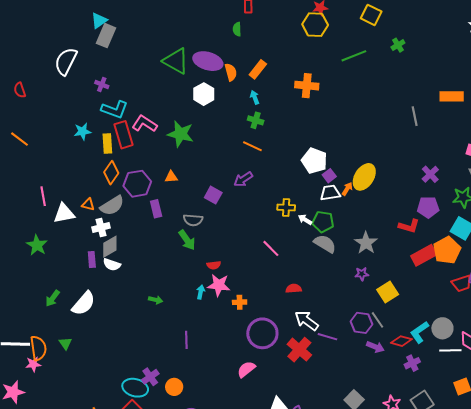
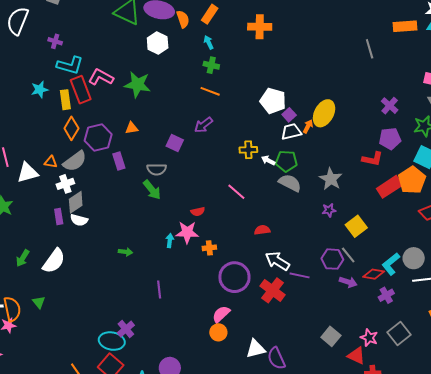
red semicircle: (214, 265) -> (198, 212), moved
orange circle: (174, 387) -> (218, 332), moved

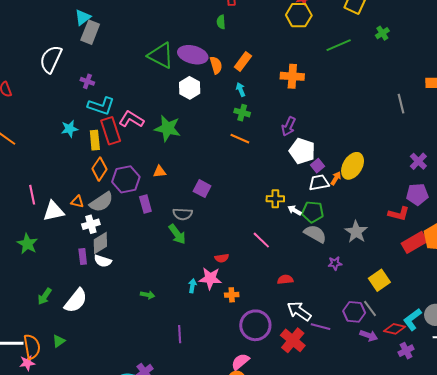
purple arrow: (204, 125) -> (289, 126), moved, turned -30
purple star: (329, 210) -> (335, 263), moved
green triangle: (39, 302) -> (59, 341), turned 32

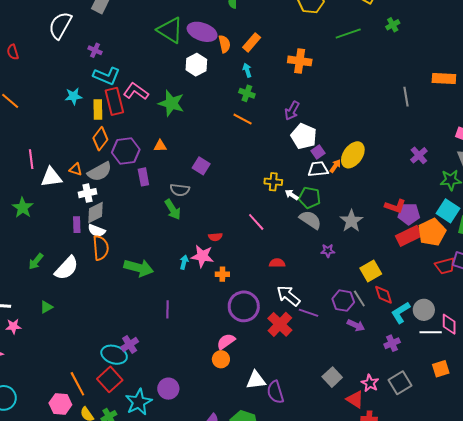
purple pentagon: (417, 194) -> (409, 214), moved
green arrow: (148, 295) -> (139, 268), size x2.0
red diamond: (395, 329) -> (384, 295), moved, turned 55
orange semicircle: (32, 347) -> (101, 248), moved

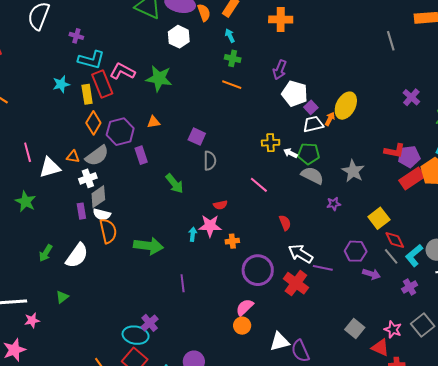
gray semicircle: (180, 190) -> (210, 161), moved, turned -90
red semicircle: (277, 263) -> (285, 223), turned 77
gray line: (359, 298) -> (391, 256), moved

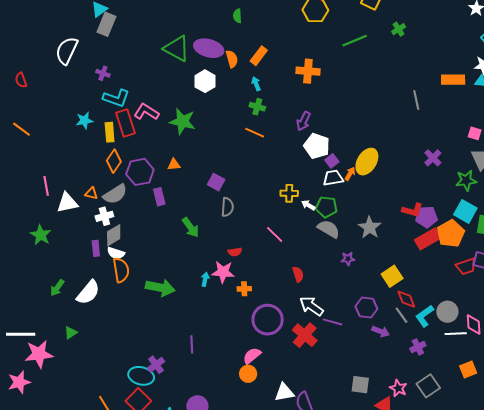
purple line: (183, 283) -> (192, 344), moved
pink star: (32, 320) -> (39, 354), size x1.8
gray square: (355, 329) -> (360, 385), turned -36

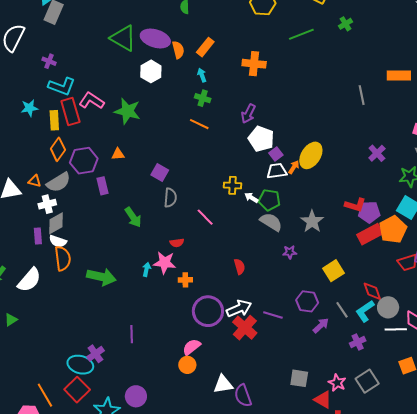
pink line: (275, 234) -> (205, 217), moved
red diamond: (406, 299) -> (372, 291), moved
white arrow: (311, 306) -> (239, 309), moved, turned 120
purple arrow: (381, 331) -> (321, 326), turned -66

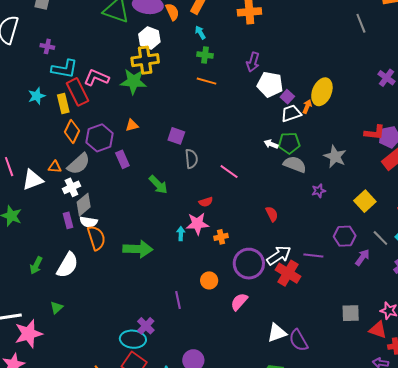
yellow cross: (233, 185) -> (145, 60), moved, size x1.5
orange circle: (187, 365) -> (209, 280), moved

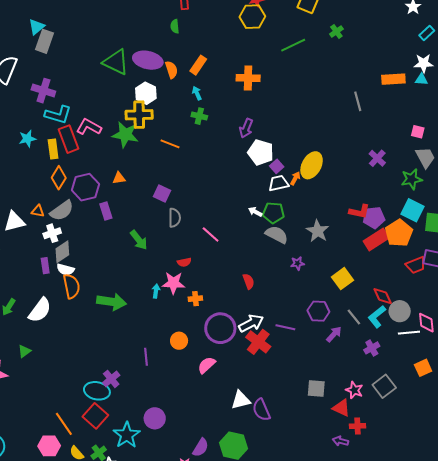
purple cross: (47, 46) -> (43, 91), size x1.6
orange line: (206, 81) -> (170, 144), moved

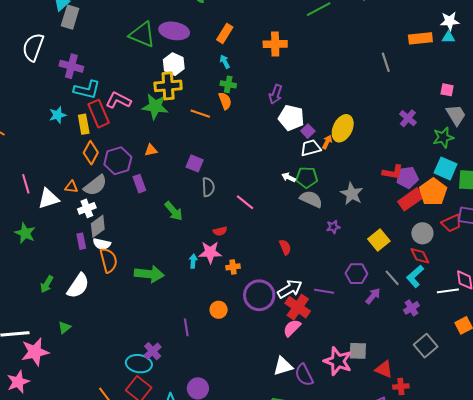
orange semicircle: (171, 70) -> (225, 101), moved
gray circle: (400, 311) -> (422, 233), moved
pink semicircle: (207, 365) -> (292, 328), moved
pink star: (354, 390) -> (338, 361), moved, size x1.6

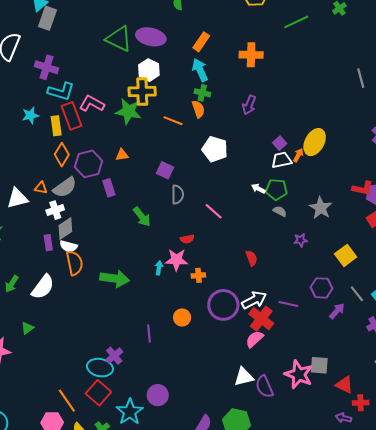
cyan arrow: (225, 62) -> (200, 70), size x1.6
white pentagon: (291, 118) -> (215, 149), moved
gray semicircle: (311, 199) -> (280, 211), size x0.6

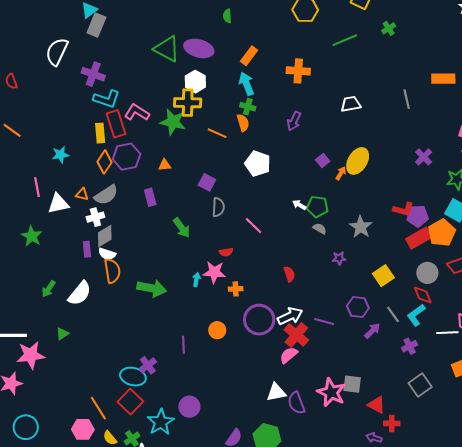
cyan star: (30, 115) -> (60, 155), moved
white trapezoid: (282, 160) -> (351, 104), moved
purple hexagon: (88, 164) -> (127, 157), moved

